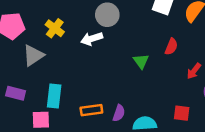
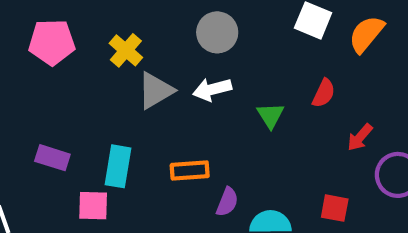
white arrow: (92, 39) -> (212, 89), moved
gray triangle: (33, 55) -> (156, 91), moved
orange rectangle: (91, 110) -> (190, 170), moved

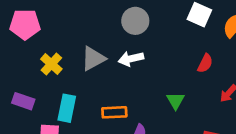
yellow cross: (126, 50) -> (51, 64), moved
green triangle: (270, 115) -> (176, 101), moved

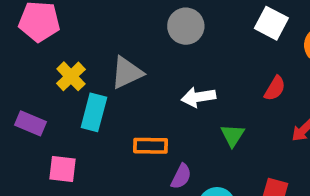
white arrow: (131, 59) -> (198, 97), moved
cyan rectangle: (67, 108) -> (94, 112), moved

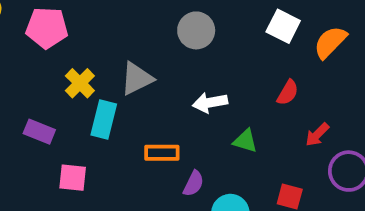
green triangle: (233, 135) -> (245, 141), turned -45

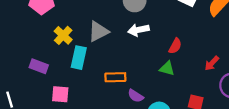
red semicircle: (288, 93) -> (175, 46), moved
white arrow: (210, 103) -> (138, 30), moved
purple semicircle: (193, 184) -> (136, 96), turned 98

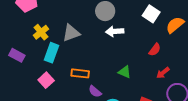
white arrow: (138, 30) -> (115, 31), moved
red semicircle: (175, 46) -> (155, 50), moved
pink square: (60, 94) -> (46, 80), moved, turned 35

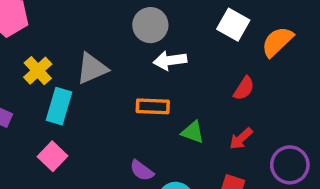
orange rectangle: (80, 73) -> (153, 106), moved
red arrow: (163, 73) -> (241, 139), moved

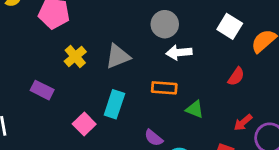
cyan rectangle: (59, 106) -> (114, 104), moved
red arrow: (241, 139) -> (243, 123), moved

